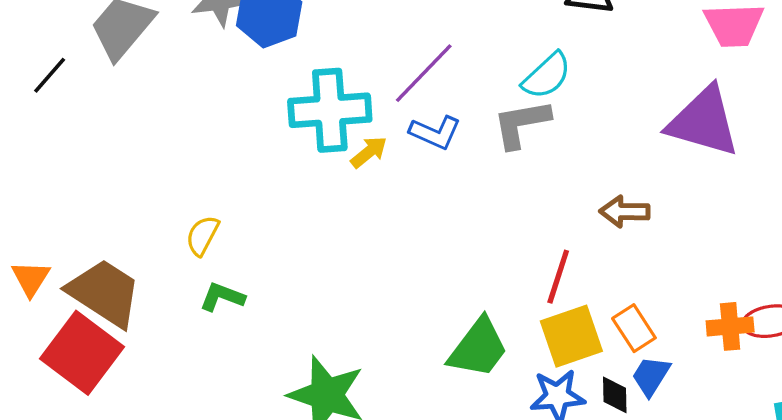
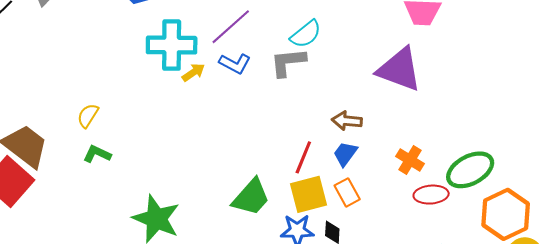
orange cross: (730, 326) -> (410, 160), moved, turned 32
blue trapezoid: (651, 376) -> (345, 154), moved

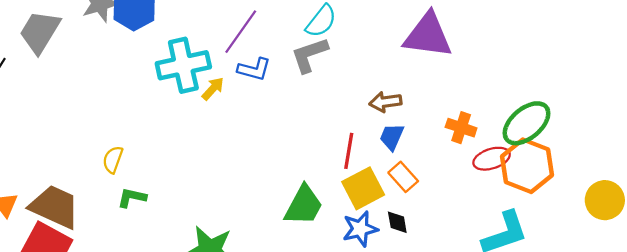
orange hexagon: (506, 214) -> (527, 166), moved

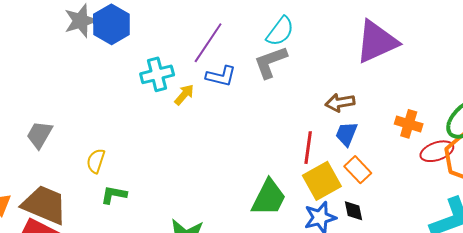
gray trapezoid: (40, 32) -> (39, 135), moved, size x0.7
purple triangle: (428, 35) -> (377, 42), turned -30
cyan cross: (183, 65) -> (157, 74), size x0.7

